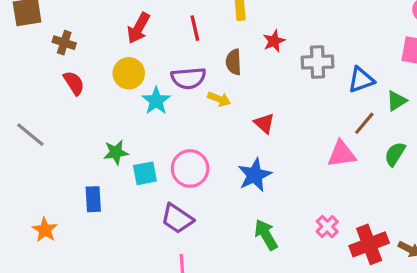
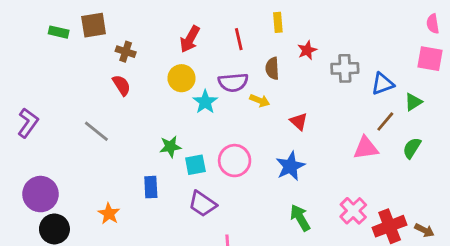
red semicircle: (74, 83) -> (121, 85), moved
purple trapezoid: (177, 219) -> (202, 204), moved
pink cross: (327, 227) -> (353, 211), size x1.4

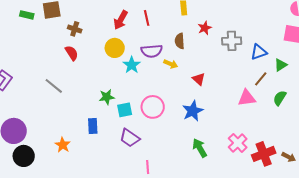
red line: (239, 39) -> (147, 18), moved

